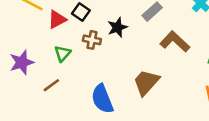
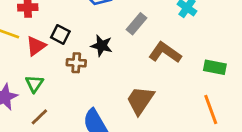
black star: (117, 27) -> (102, 46), turned -30
green triangle: (63, 54) -> (34, 84), moved

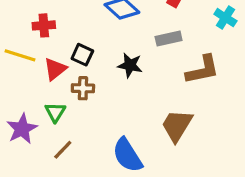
gray rectangle: (136, 24) -> (169, 38), turned 40
brown L-shape: (165, 52) -> (203, 70), turned 136
brown cross: (76, 63) -> (83, 88), moved

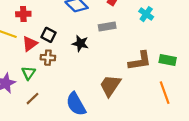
brown L-shape: (203, 70) -> (140, 61), moved

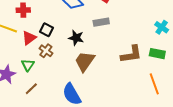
cyan cross: (146, 14) -> (162, 27), moved
brown cross: (48, 58) -> (46, 51), turned 32
brown trapezoid: (110, 86) -> (85, 61), moved

